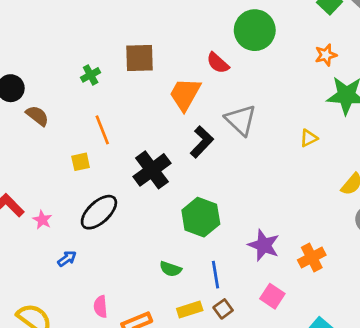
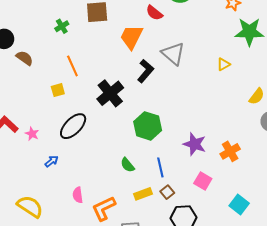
green semicircle: (171, 269) -> (127, 165), turned 35

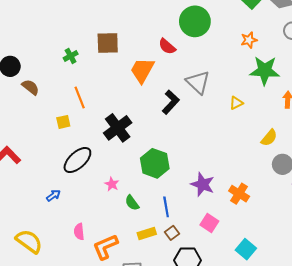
gray triangle: (173, 54) -> (198, 82), moved
black L-shape: (146, 71) -> (171, 102), moved
pink star: (32, 134) -> (112, 184), moved
orange cross: (230, 151) -> (239, 194), turned -30

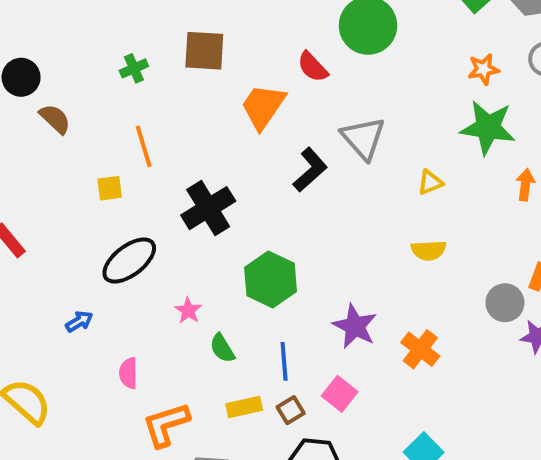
orange star: (249, 40) -> (483, 69), moved
yellow semicircle: (269, 138) -> (429, 250), moved, turned 42
pink square: (209, 223) -> (340, 394), moved
pink semicircle: (79, 232) -> (128, 373), moved

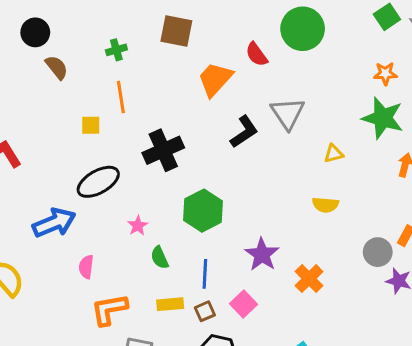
green cross: (134, 68) -> (116, 50), moved
blue arrow: (79, 321) -> (54, 223), size x2.0

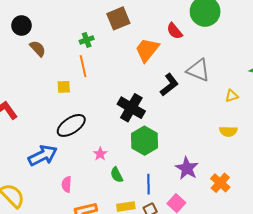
brown square: (176, 31) -> (118, 18), turned -30
green cross: (116, 50) -> (87, 40), moved
gray triangle: (288, 113) -> (198, 70), turned -30
black cross: (163, 150) -> (131, 108), moved, turned -32

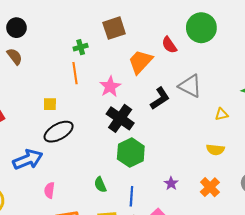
brown semicircle: (38, 49) -> (15, 56), moved
yellow square: (64, 87) -> (50, 104), moved
pink star: (100, 154) -> (110, 87), moved, size x1.5
purple star: (187, 168) -> (171, 183), size x0.6
orange cross: (220, 183) -> (210, 187), moved

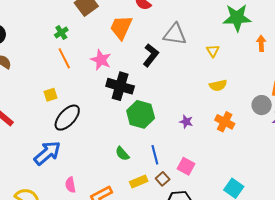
yellow triangle: (222, 114) -> (213, 51), turned -32
purple star: (171, 183) -> (186, 122), moved
pink semicircle: (49, 190) -> (70, 185), moved

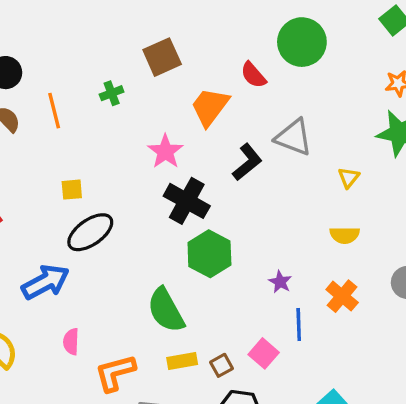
orange line: (64, 58) -> (54, 111), moved
green semicircle: (122, 154) -> (166, 310), size x1.8
blue line: (155, 155) -> (299, 324), moved

